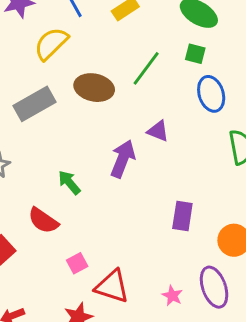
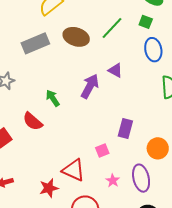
pink square: (77, 263) -> (102, 151), moved

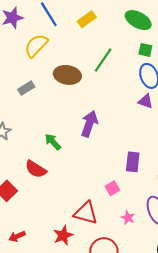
green square: (146, 22) -> (145, 50), moved
gray rectangle: (35, 43) -> (26, 88), size x0.6
purple triangle: (115, 70) -> (146, 101), moved

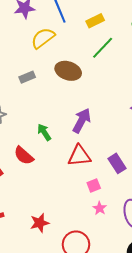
green line: (103, 60) -> (103, 48), moved
purple rectangle: (133, 162) -> (117, 163), turned -48
red triangle: (86, 213) -> (79, 156), moved, turned -30
pink star: (128, 218) -> (100, 208), moved

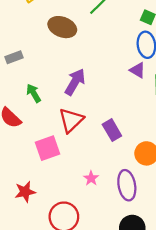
gray rectangle: (27, 77) -> (14, 57), moved
red triangle: (79, 156) -> (71, 120), turned -40
pink square: (94, 185) -> (47, 148), moved, size x1.6

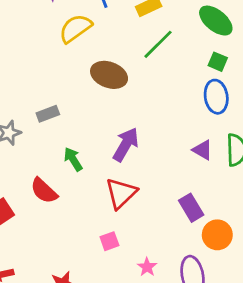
purple triangle: (138, 70) -> (203, 150), moved
purple rectangle: (112, 130) -> (191, 208), moved
pink square: (47, 148) -> (109, 241), moved, size x0.6

